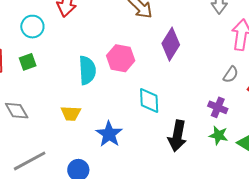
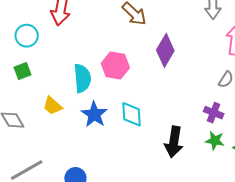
cyan diamond: (149, 101) -> (131, 114), moved
yellow trapezoid: (71, 113) -> (52, 106), moved, turned 40
blue star: (109, 134) -> (94, 114), moved

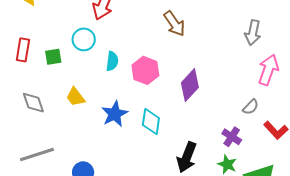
cyan circle: (27, 36) -> (84, 39), moved
purple diamond: (165, 50) -> (190, 85), moved
cyan semicircle: (82, 78) -> (112, 61), moved, size x0.7

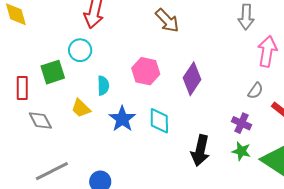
red rectangle: (23, 50) -> (22, 88), moved
green square: (53, 57) -> (53, 72), size x1.4
cyan semicircle: (112, 61) -> (103, 85), moved

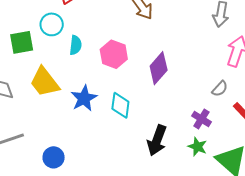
cyan semicircle: (103, 85) -> (76, 45), moved
yellow trapezoid: (81, 108) -> (44, 82), size x1.6

